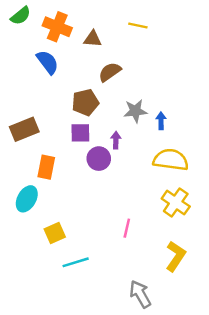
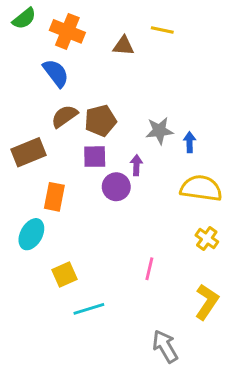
brown triangle: (93, 39) -> (123, 46), moved
brown semicircle: (110, 72) -> (64, 116), moved
yellow cross: (176, 203) -> (207, 239), size x0.7

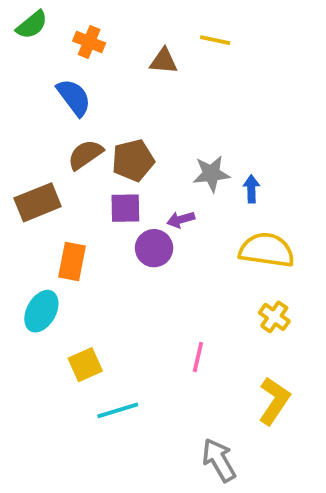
orange cross: (67, 31) -> (89, 42), size x0.7
purple arrow: (136, 165) -> (181, 220), turned -108

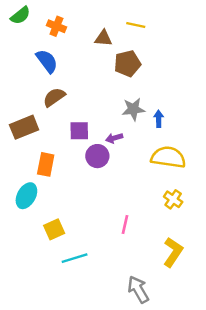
brown pentagon: (133, 160) -> (127, 64), moved

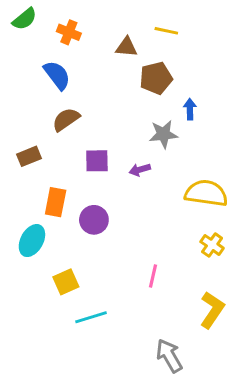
blue arrow: (159, 119) -> (190, 109), moved
brown rectangle: (24, 127) -> (29, 156), size x0.7
purple circle: (97, 156) -> (94, 220), moved

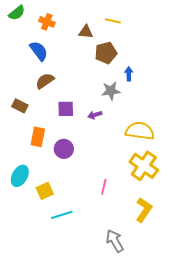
brown rectangle: (29, 156) -> (20, 106), turned 49
cyan ellipse: (32, 241) -> (20, 176), moved
yellow cross: (212, 245) -> (144, 166), size x1.8

